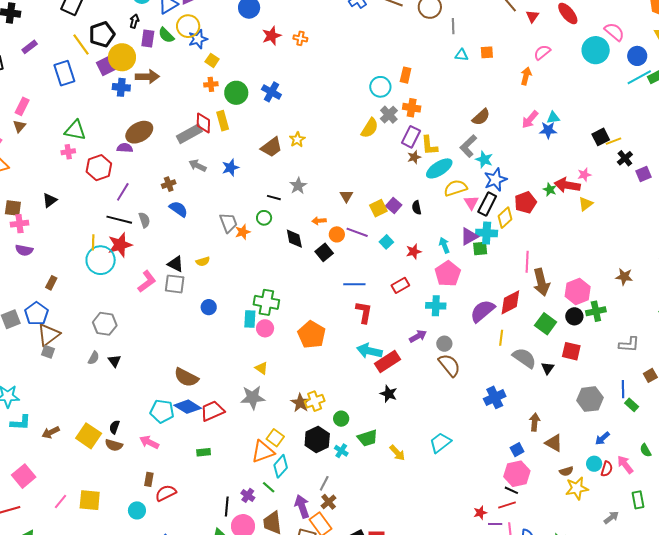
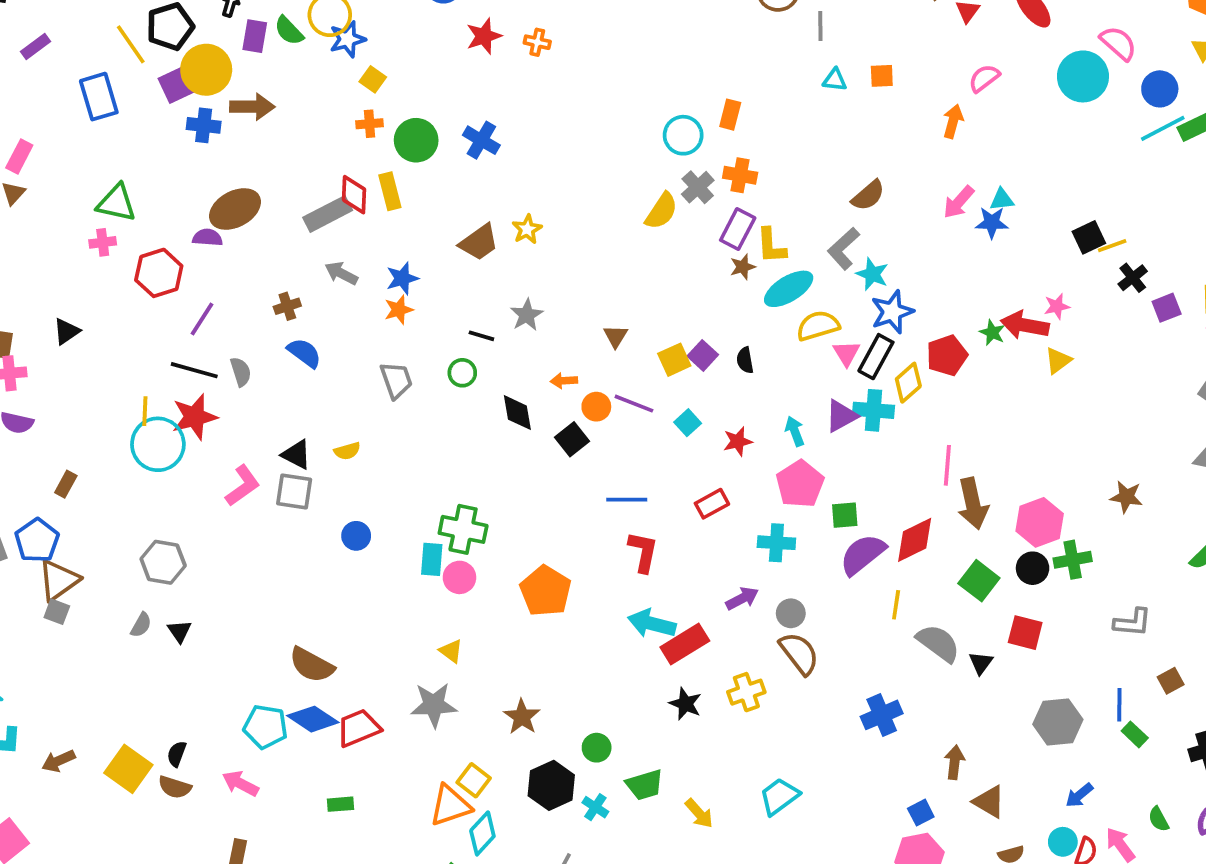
orange star: (243, 232) -> (399, 310), moved
green square: (480, 249) -> (845, 515), moved
yellow cross: (315, 401) -> (746, 692), moved

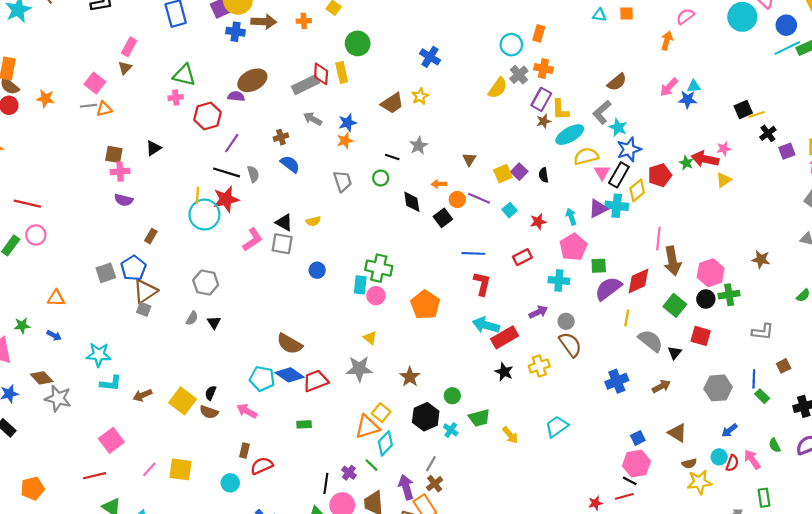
orange cross: (370, 124) -> (304, 21), moved
blue cross: (481, 140) -> (430, 57), moved
brown arrow: (955, 762) -> (661, 386), moved, turned 54

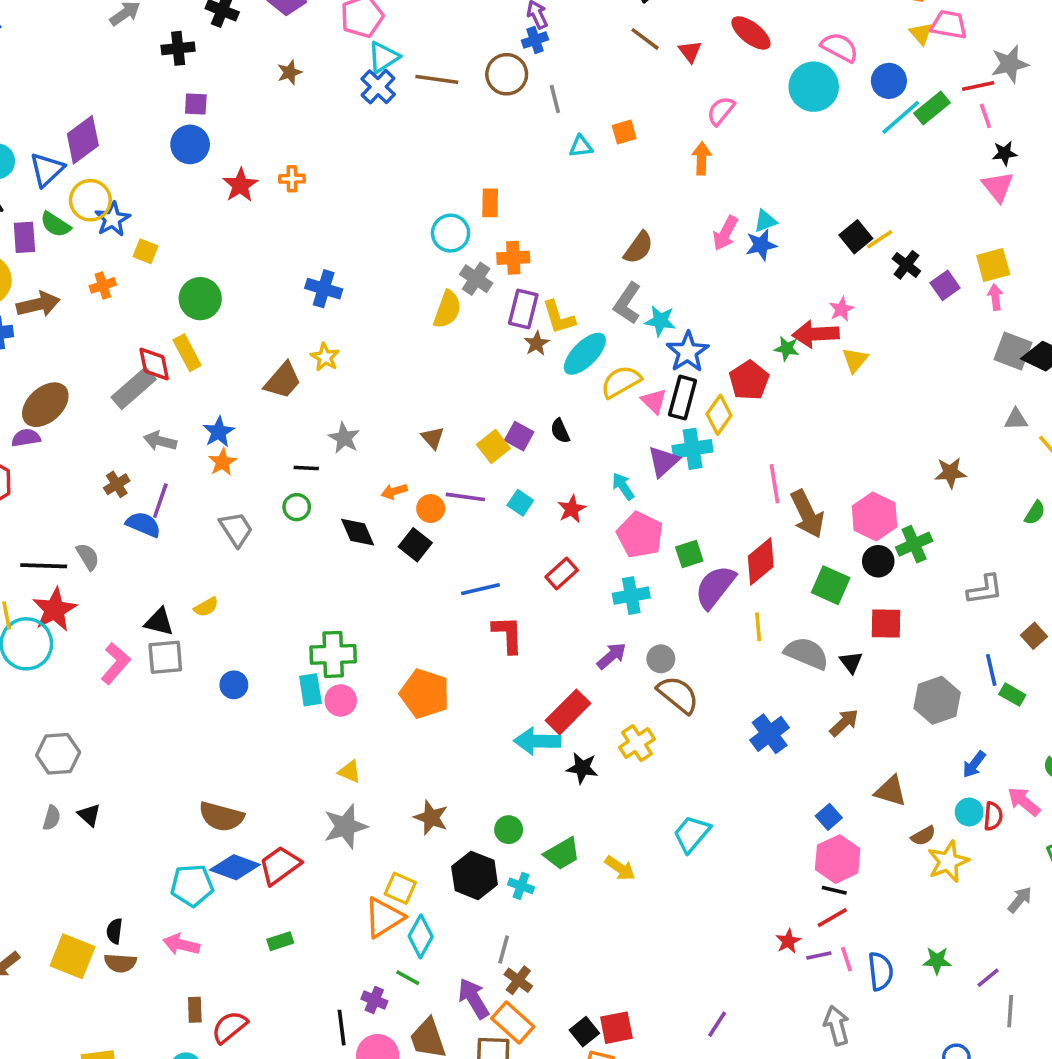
purple line: (232, 143) -> (160, 501), moved
cyan arrow: (486, 325) -> (537, 741), moved

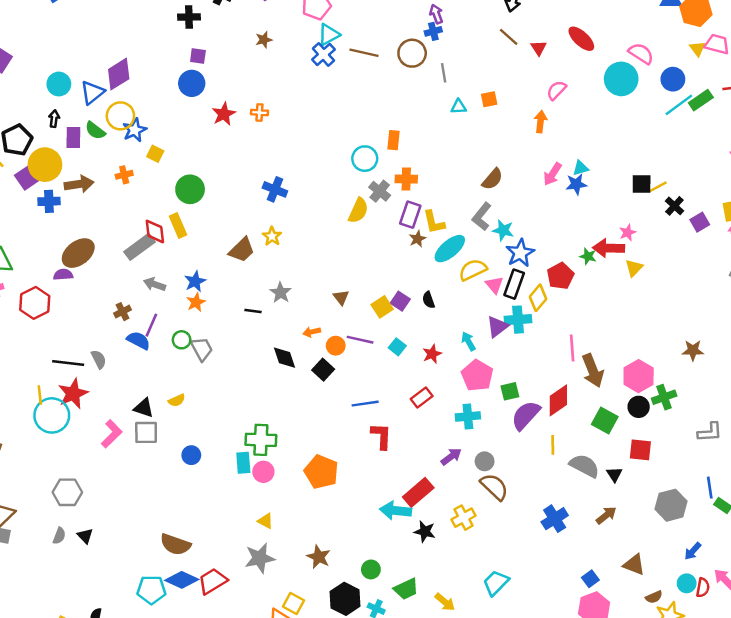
black square: (856, 237) -> (642, 184), turned 35
green circle: (297, 507) -> (182, 340), moved

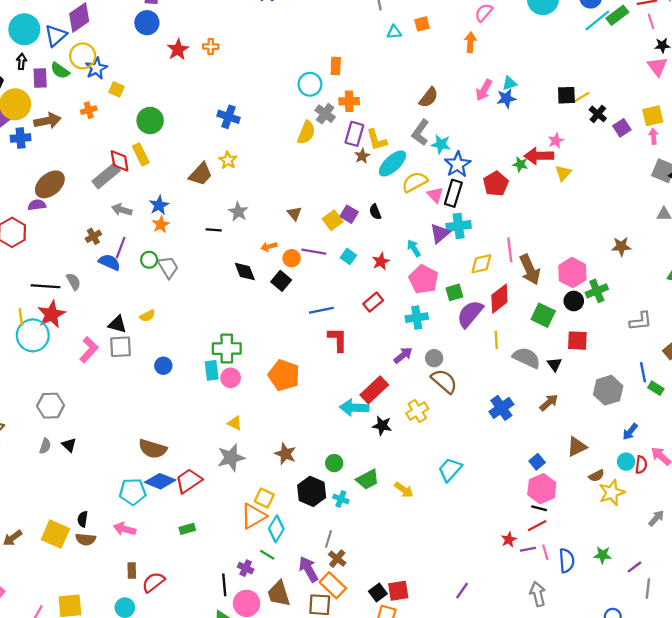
cyan circle: (59, 84) -> (24, 29), size x1.4
yellow diamond: (538, 298) -> (481, 264), moved, turned 40
brown triangle: (634, 565) -> (577, 447), turned -45

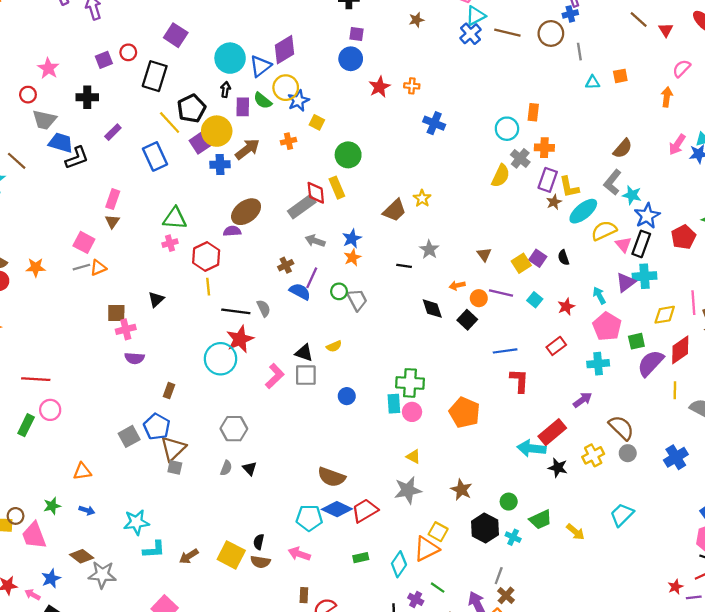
blue cross: (228, 117) -> (434, 123), moved
brown arrow: (47, 121) -> (247, 149), turned -30
yellow line: (21, 317) -> (208, 287), moved
gray circle: (434, 358) -> (628, 453), moved
cyan diamond: (276, 529) -> (399, 564), moved

